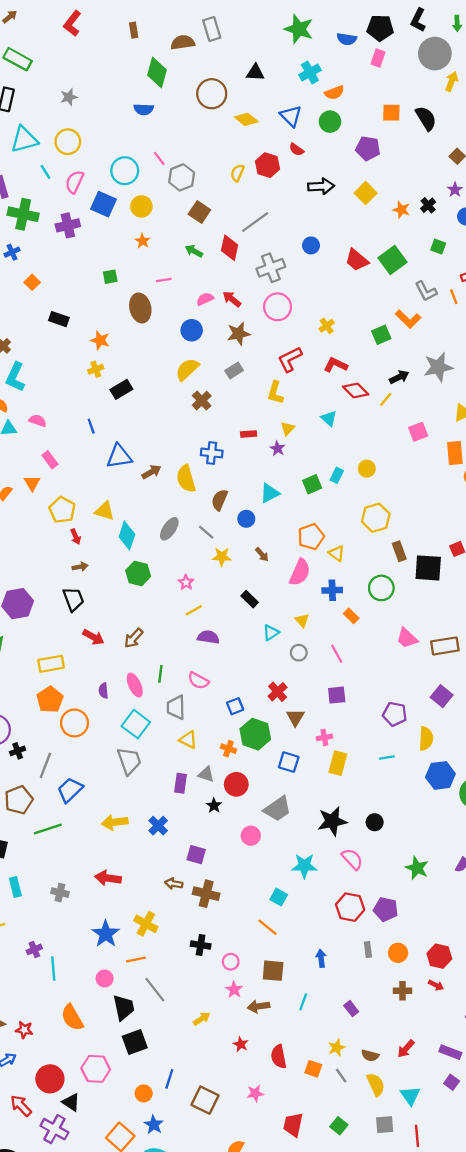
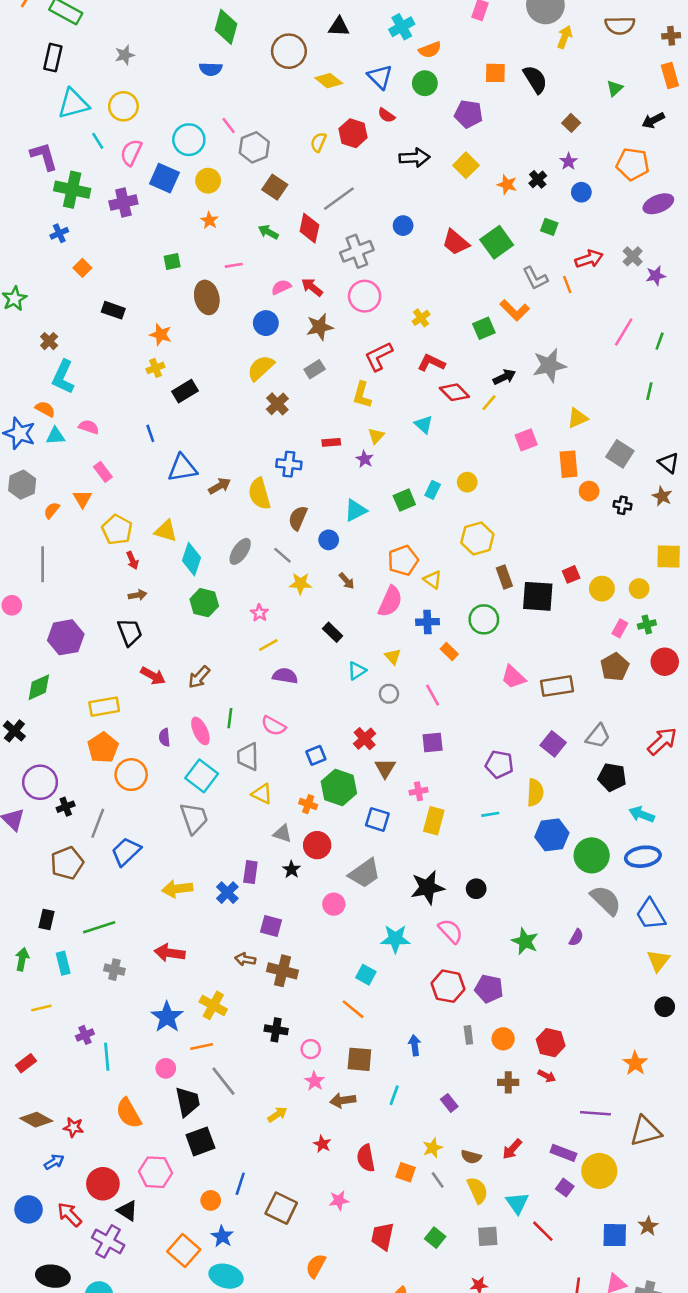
purple rectangle: (180, 783) -> (250, 872), moved
green line: (48, 829) -> (99, 927), moved
red line: (417, 1136) -> (543, 1231), moved, turned -40

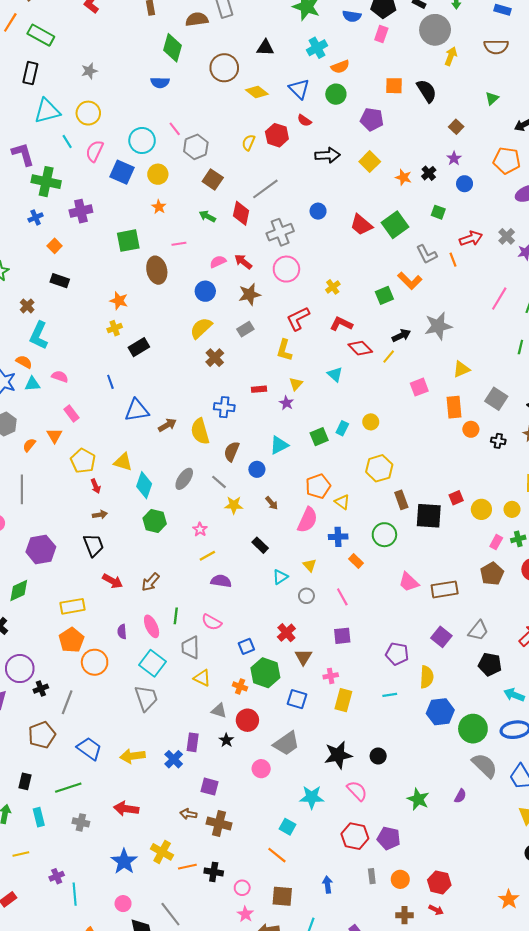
purple cross: (123, 202) -> (81, 211), moved
green square: (172, 261) -> (128, 241), size x1.6
black rectangle: (113, 310) -> (60, 281), moved
blue trapezoid: (126, 852) -> (89, 749), moved, turned 80
orange line: (202, 1047) -> (187, 867), moved

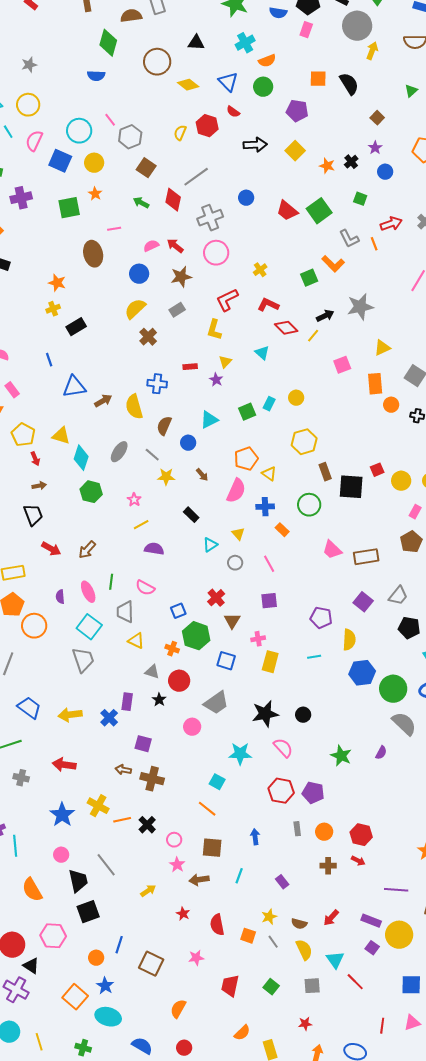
green square: (128, 241) -> (69, 208), moved
black cross: (214, 872) -> (147, 825), turned 36

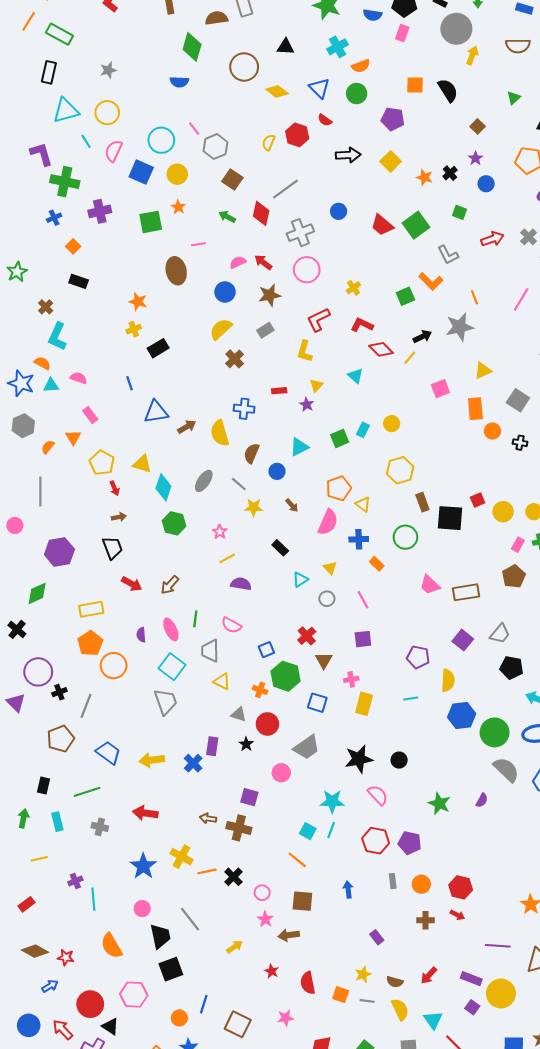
orange line: (374, 244) -> (474, 297), moved
purple square: (143, 744) -> (249, 797), moved
cyan line: (239, 876) -> (331, 830), moved
gray line: (273, 942) -> (367, 1001), turned -48

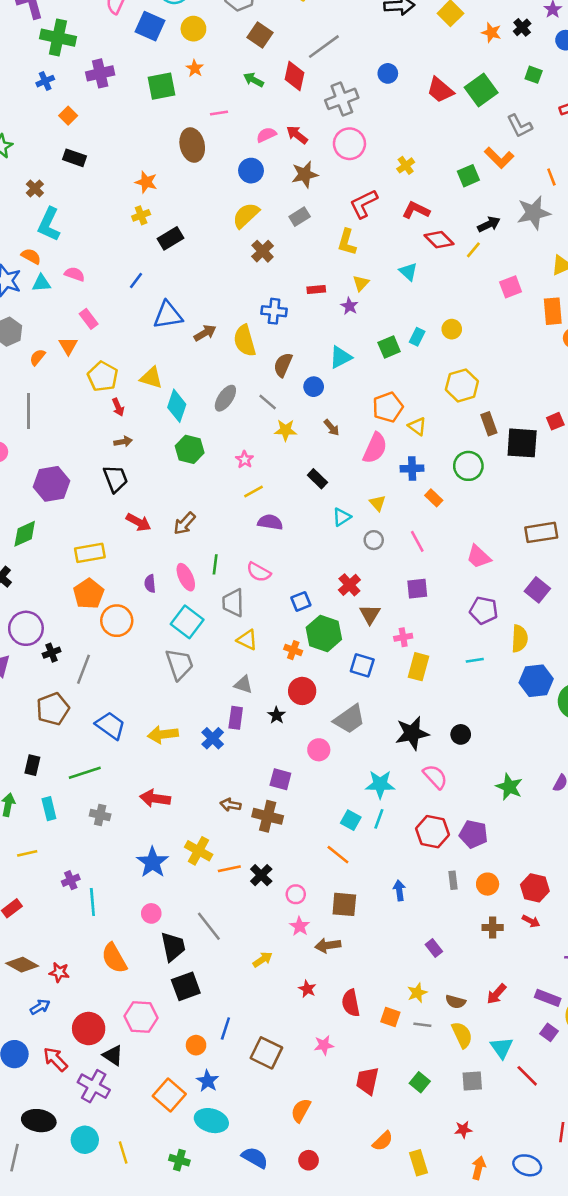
blue line: (129, 383) -> (136, 281), turned 56
pink trapezoid: (430, 585) -> (479, 557), moved
gray triangle: (239, 714) -> (243, 685), moved

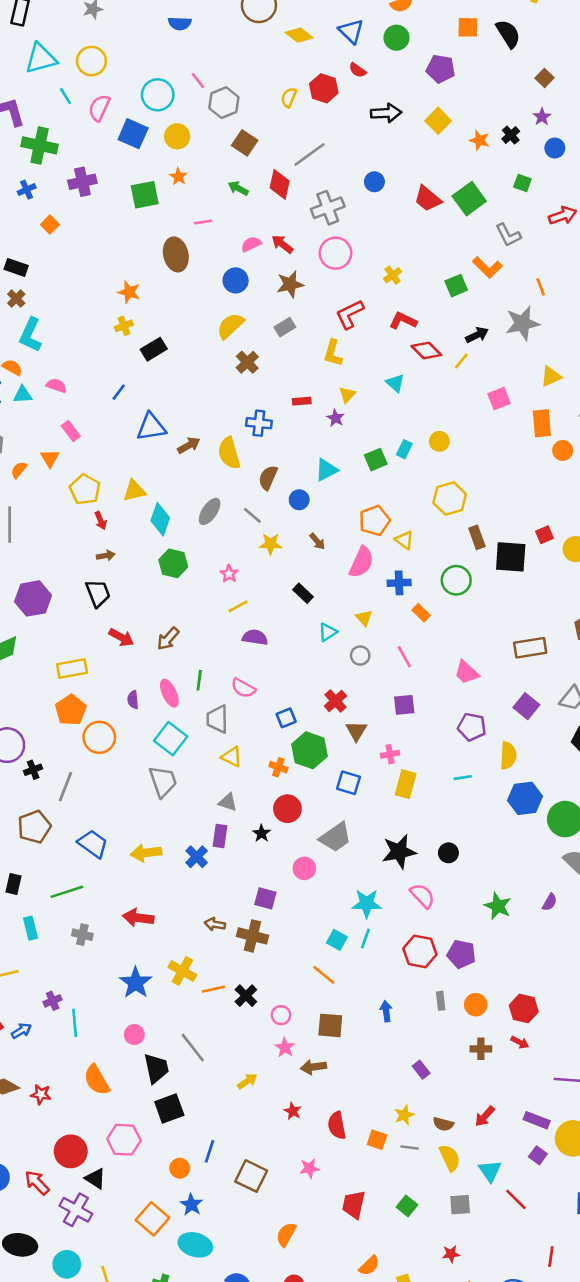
black rectangle: (75, 158) -> (16, 267), moved
yellow triangle: (151, 378) -> (134, 491), turned -30
blue arrow: (40, 1007) -> (21, 1031), moved

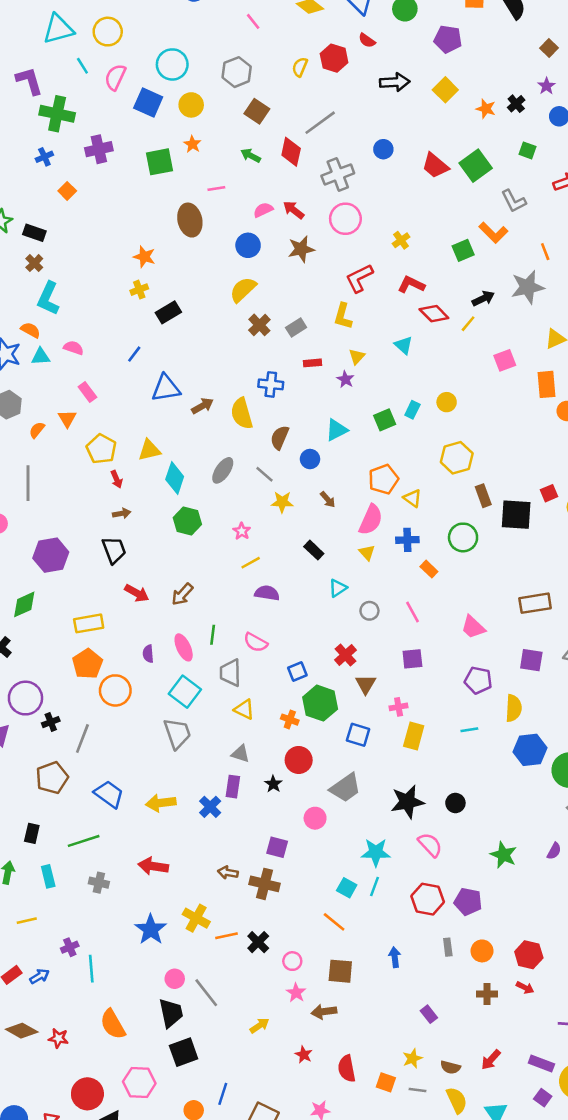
pink line: (198, 81) -> (253, 21), moved
gray rectangle: (285, 327) -> (296, 328), moved
yellow triangle: (364, 618) -> (367, 553), moved
purple square: (526, 706) -> (531, 660), turned -30
pink circle: (134, 1035) -> (175, 979), moved

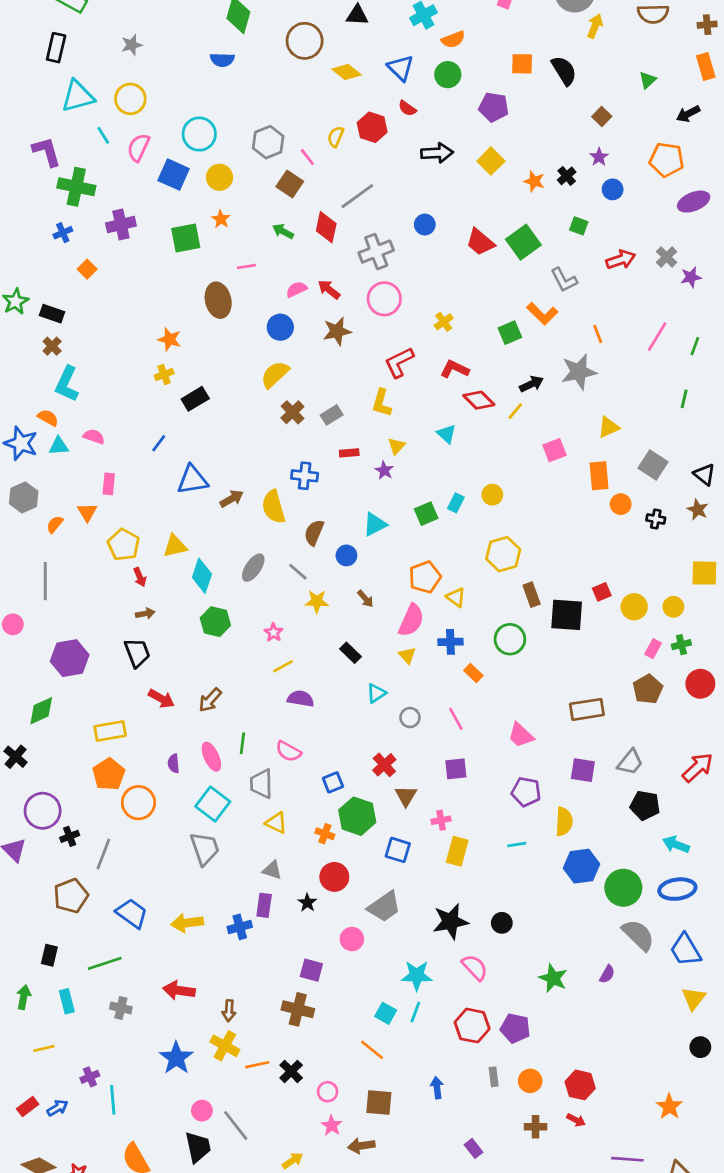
pink line: (253, 21) -> (307, 157), moved
pink rectangle: (87, 392) -> (109, 484), turned 42
blue cross: (210, 807) -> (240, 927), turned 30
brown arrow: (228, 873) -> (229, 1011), moved, turned -96

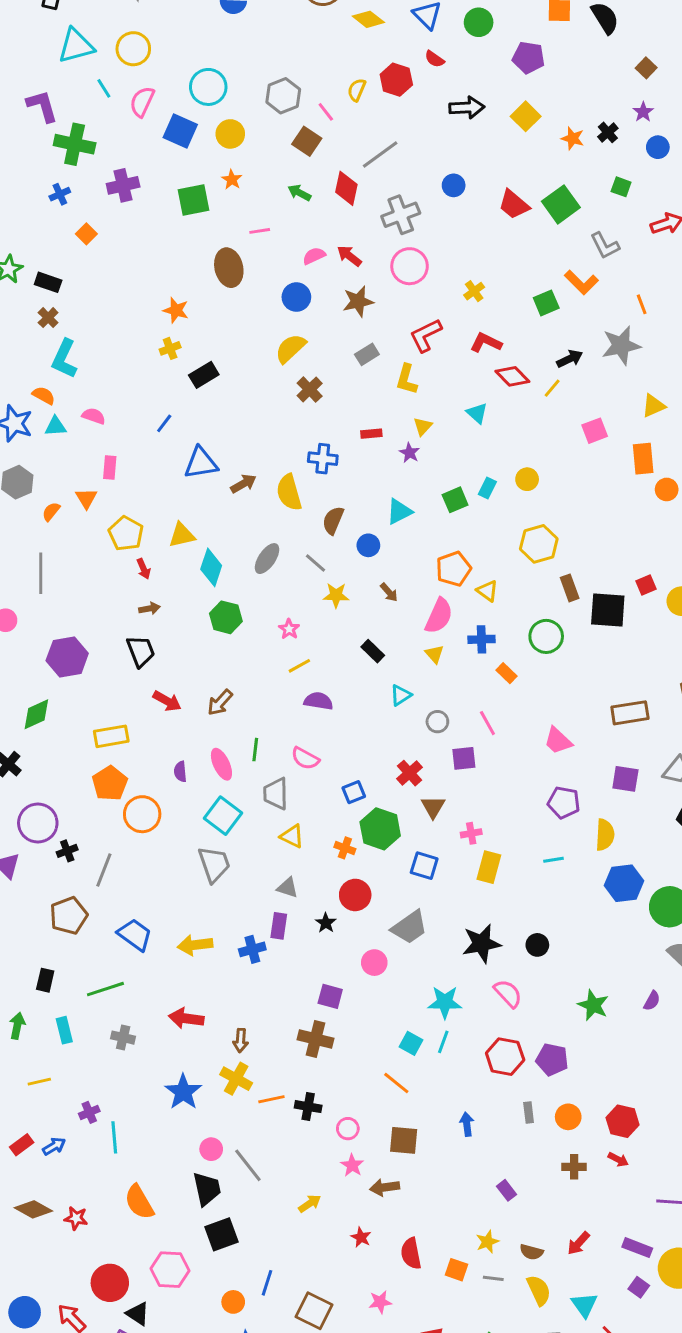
gray rectangle: (332, 415) -> (367, 354), moved
purple square: (456, 769) -> (464, 758), moved
black cross: (291, 1071) -> (308, 1107), turned -35

